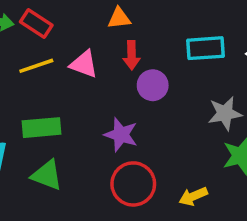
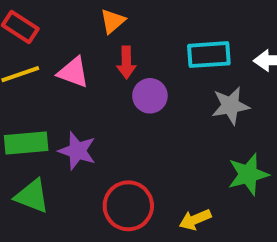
orange triangle: (119, 18) -> (113, 21), turned -35
gray star: (225, 113) -> (230, 106), moved
purple star: (121, 135) -> (77, 151), moved

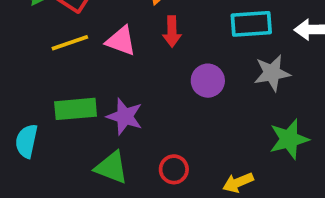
purple circle: (150, 96) -> (208, 81), moved
green triangle: (32, 196) -> (111, 167), moved
red circle: (128, 206) -> (174, 169), size x0.6

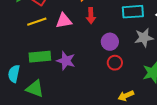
pink triangle: (121, 41) -> (64, 21), turned -30
green triangle: (111, 167) -> (35, 89), moved
red circle: (174, 169) -> (115, 63), moved

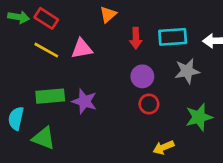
red arrow: (91, 16) -> (136, 38), moved
yellow line: (37, 22) -> (46, 50), turned 48

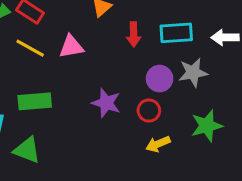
purple circle: (142, 76) -> (160, 79), moved
purple star: (84, 101) -> (106, 103), moved
yellow arrow: (163, 147) -> (158, 144), moved

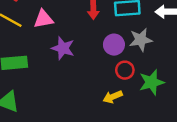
purple star: (106, 103) -> (63, 48), moved
red circle: (149, 111) -> (125, 70), moved

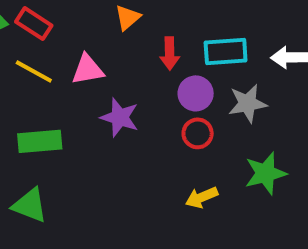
purple circle: (114, 45) -> (196, 93), moved
red circle: (125, 70) -> (198, 133), moved

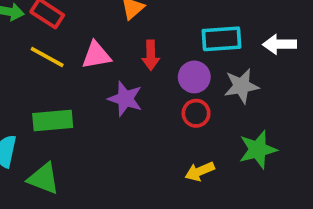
red arrow: (170, 53) -> (151, 55), moved

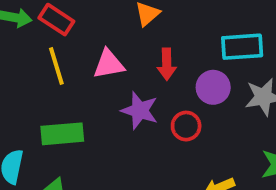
yellow line: (47, 57) -> (56, 66), turned 44
red circle: (196, 113) -> (186, 126), moved

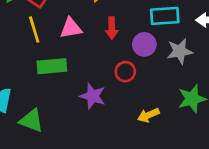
purple star: (140, 111) -> (93, 96), moved
green rectangle: (62, 134) -> (52, 66), moved

